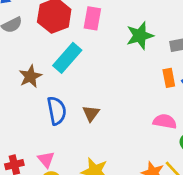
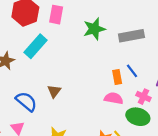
orange rectangle: (169, 78) -> (117, 77), moved
blue semicircle: (57, 111) -> (26, 101), moved, turned -40

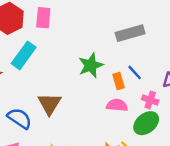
green star: (94, 29) -> (91, 65), moved
brown triangle: (54, 91) -> (49, 104), size x1.5
green ellipse: (138, 117) -> (146, 123), turned -50

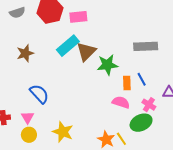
pink rectangle: (43, 18) -> (78, 17), turned 66
cyan rectangle: (24, 55) -> (68, 46), moved
brown triangle: (49, 104) -> (86, 51), moved

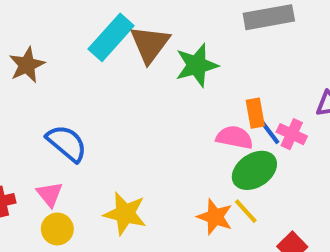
blue line: (142, 79) -> (269, 132), moved
orange rectangle: (127, 83) -> (255, 113), moved
green ellipse: (141, 123) -> (254, 170), moved

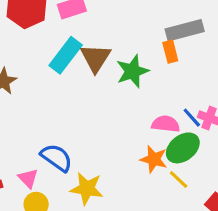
orange rectangle: (255, 113) -> (170, 52), moved
blue semicircle: (67, 143) -> (57, 158), moved
orange star: (215, 217) -> (154, 159), moved

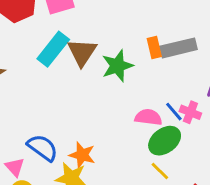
gray rectangle: (185, 30) -> (178, 48), moved
orange star: (154, 159) -> (82, 155), moved

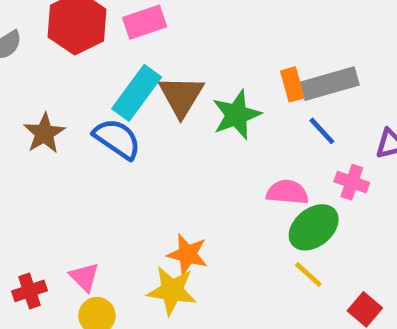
blue line: (174, 112) -> (322, 131), moved
blue semicircle: (43, 148) -> (117, 139), moved

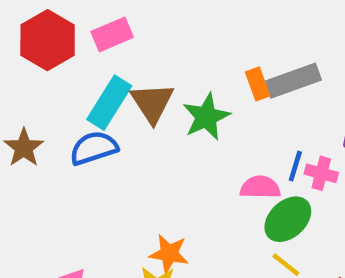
blue line: (322, 131) -> (295, 166), moved, turned 64
blue semicircle: (117, 139) -> (94, 148), turned -48

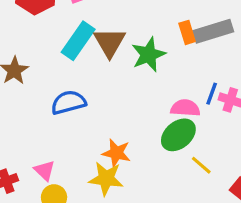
blue semicircle: (94, 148) -> (68, 102), moved
green ellipse: (288, 219) -> (178, 135), moved

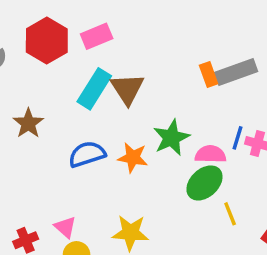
green star: (148, 55) -> (171, 138), moved
orange star: (116, 153) -> (133, 158), moved
yellow line: (201, 165) -> (230, 214), turned 30

